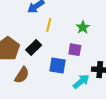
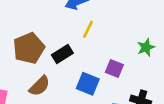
green star: (83, 27) -> (146, 47), moved

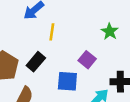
purple square: (114, 68) -> (87, 60), turned 35

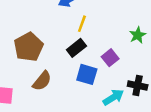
black rectangle: (36, 62) -> (76, 48), moved

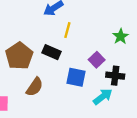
black rectangle: (76, 48) -> (52, 52), moved, turned 66
black cross: (138, 86) -> (115, 76), moved

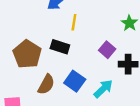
blue square: (76, 77) -> (75, 81), moved, turned 30
cyan arrow: (103, 97) -> (103, 89), moved

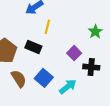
brown semicircle: (46, 84) -> (19, 79), turned -66

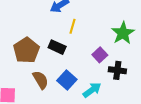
green star: (95, 32) -> (123, 33), size x1.5

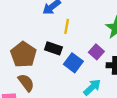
brown semicircle: (41, 80) -> (26, 83), moved
blue square: (67, 80) -> (73, 63), moved

